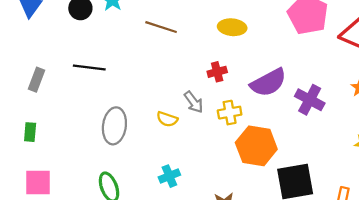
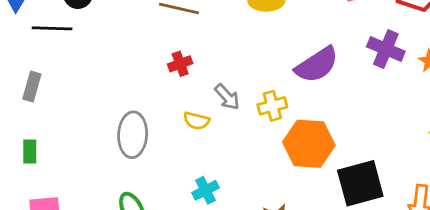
black line: (89, 67) -> (52, 28), moved
red cross: (217, 72) -> (180, 64), moved
purple cross: (310, 100) -> (386, 49), moved

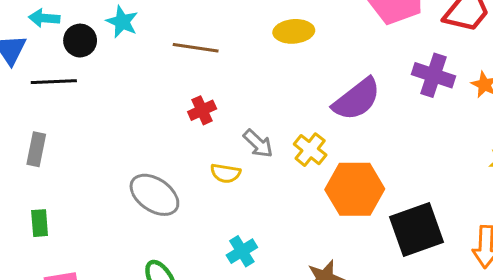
yellow cross: (272, 106) -> (310, 150), turned -32
gray ellipse: (133, 135) -> (154, 195), turned -54

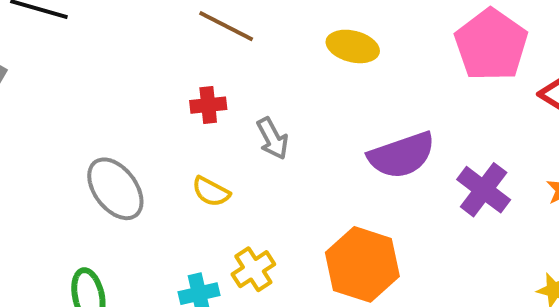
purple cross: (433, 75) -> (484, 190), moved
gray arrow: (258, 144) -> (272, 138), moved
yellow cross: (310, 150) -> (253, 269), moved

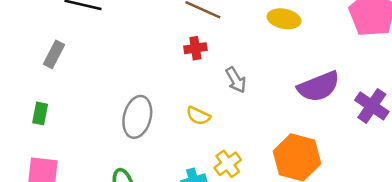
red cross: (208, 105) -> (195, 48), moved
gray ellipse: (115, 189) -> (137, 117), turned 54

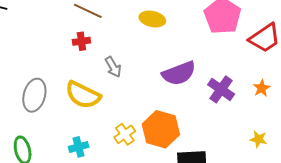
yellow semicircle: (198, 116) -> (83, 95), size x1.8
yellow cross: (228, 164) -> (125, 134), moved

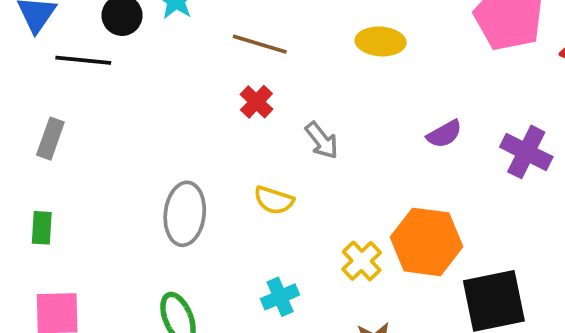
red cross: (81, 41) -> (256, 102), turned -30
purple semicircle: (179, 73) -> (444, 134), size x0.6
yellow semicircle: (83, 95) -> (274, 200), size x0.6

